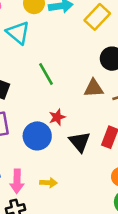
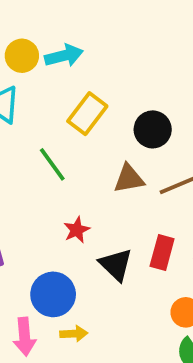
yellow rectangle: (97, 17) -> (87, 114), moved
blue circle: (37, 136) -> (53, 294), moved

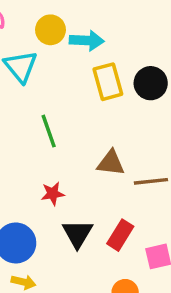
yellow rectangle: (87, 114) -> (108, 82), moved, turned -69
black circle: (153, 129) -> (151, 83), moved

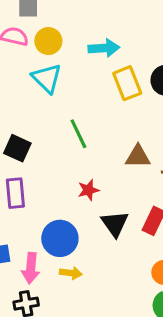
yellow circle: (50, 30) -> (48, 41), moved

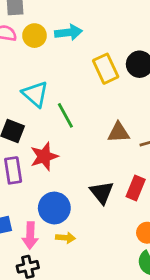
cyan arrow: (104, 48) -> (68, 32), moved
cyan triangle: (47, 78) -> (35, 94), moved
red star: (88, 190) -> (44, 156), moved, size x1.5

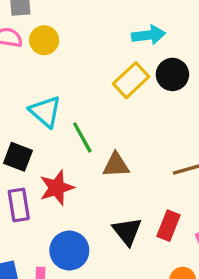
cyan arrow: (68, 32) -> (149, 35), moved
yellow rectangle: (106, 69) -> (131, 80), turned 72
brown triangle: (119, 132) -> (116, 165), moved

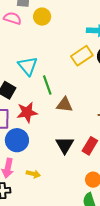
yellow circle: (44, 40) -> (42, 17), moved
blue circle: (69, 251) -> (17, 140), moved

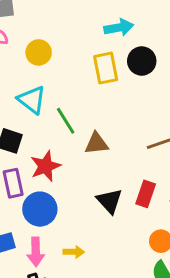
yellow circle: (42, 17) -> (39, 52), moved
yellow rectangle: (82, 56) -> (106, 68), turned -55

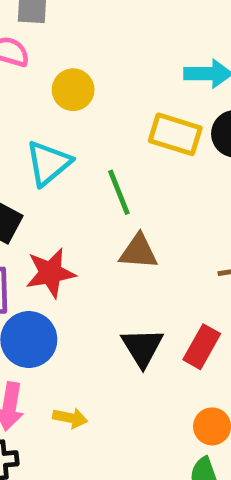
yellow rectangle: (106, 68) -> (175, 134), turned -72
cyan triangle: (32, 100) -> (48, 163), turned 32
green line: (66, 121) -> (119, 192), moved

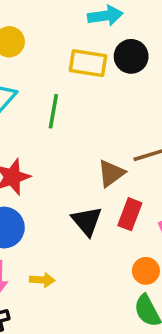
green line: (119, 192) -> (53, 111), turned 40
brown triangle: (139, 252) -> (111, 173), moved, turned -32

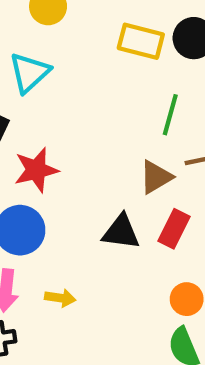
green line: (53, 111) -> (170, 115), moved
black triangle: (87, 221) -> (121, 232), turned -48

